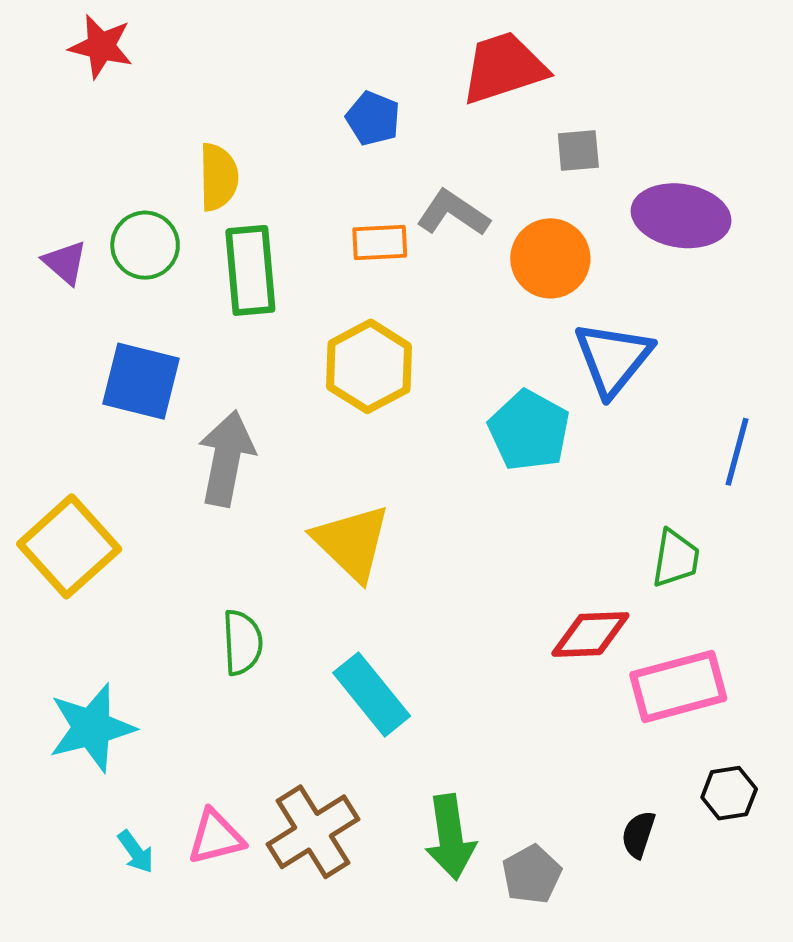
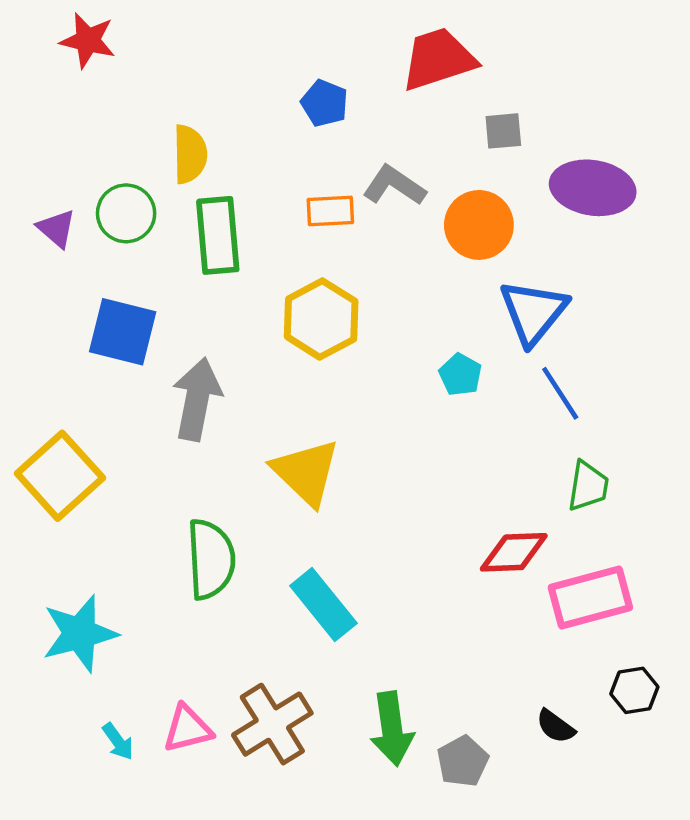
cyan pentagon: (529, 430) -> (460, 375), size x0.6
blue line: (737, 452) -> (560, 393), moved, turned -48
green semicircle: (242, 642) -> (211, 559), size x1.4
black semicircle: (638, 834) -> (556, 726), turned -72

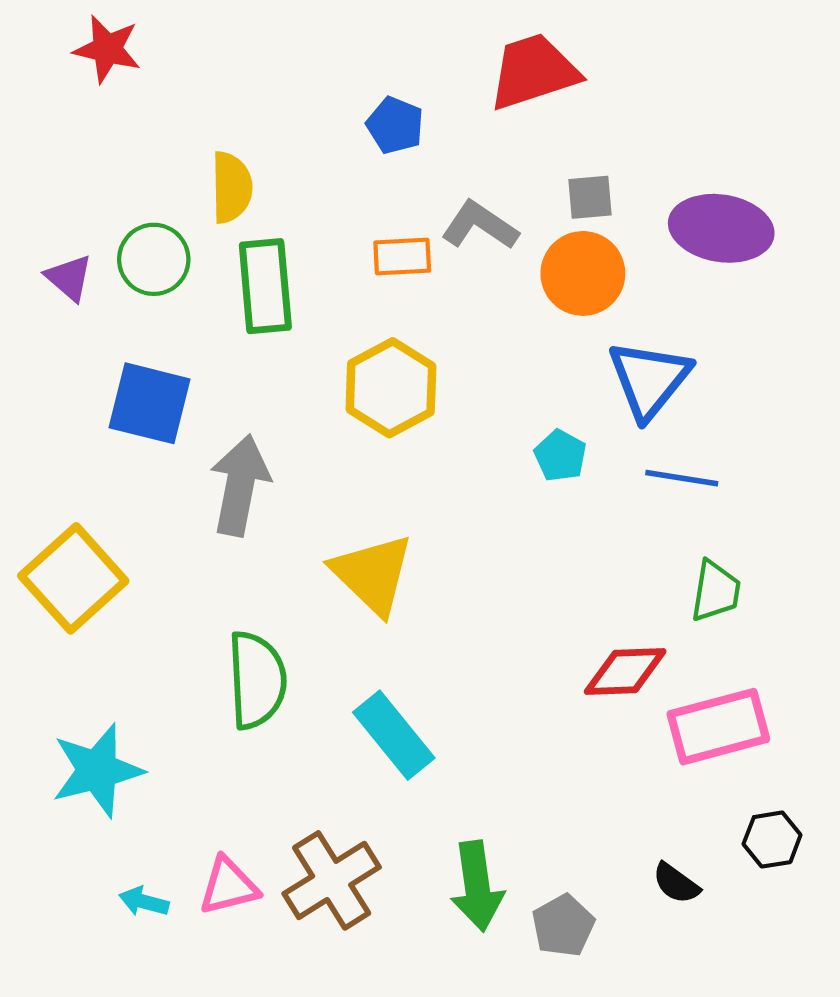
gray square: (503, 131) -> (590, 197), moved
blue line: (560, 393) -> (682, 478), turned -48
cyan arrow: (118, 741) -> (144, 902), turned 141

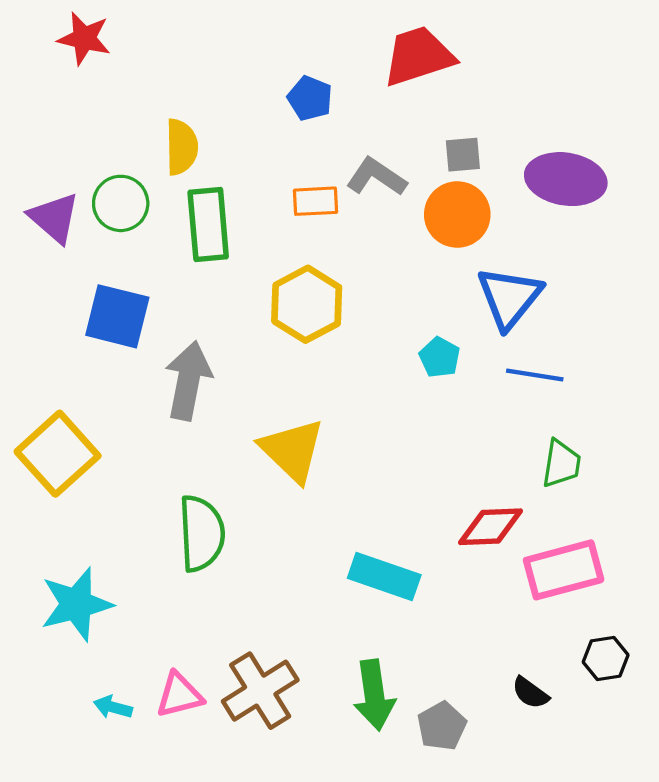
purple triangle: (69, 278) -> (54, 218), size x1.4
cyan rectangle: (394, 735) -> (384, 577), moved, turned -32

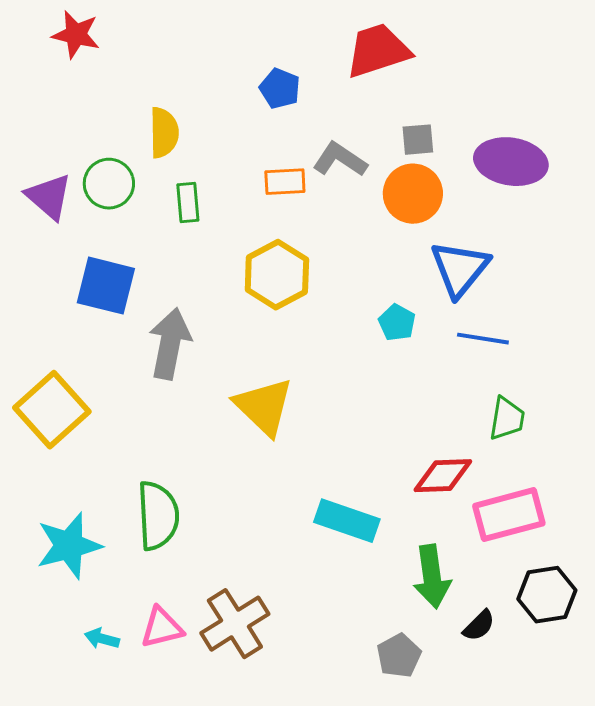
green rectangle: (208, 224) -> (188, 203), size x0.6
green semicircle: (201, 533) -> (158, 516), moved
black hexagon: (606, 658) -> (547, 595), size x1.4
black semicircle: (530, 693) -> (479, 626), turned -81
green arrow: (374, 695) -> (432, 577), moved

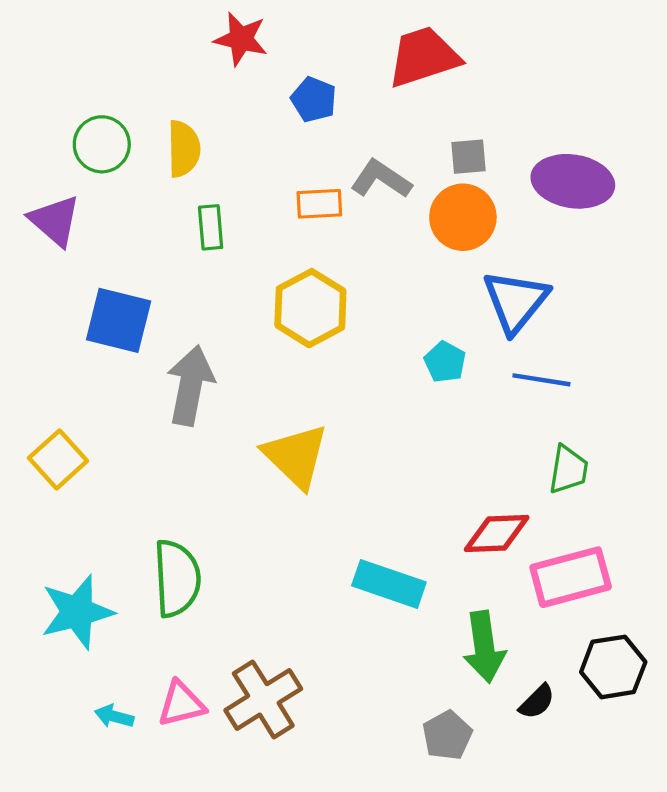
red star: (76, 35) -> (241, 39), moved
green circle: (109, 184) -> (102, 144), moved
yellow square: (52, 410) -> (58, 459), size x0.7

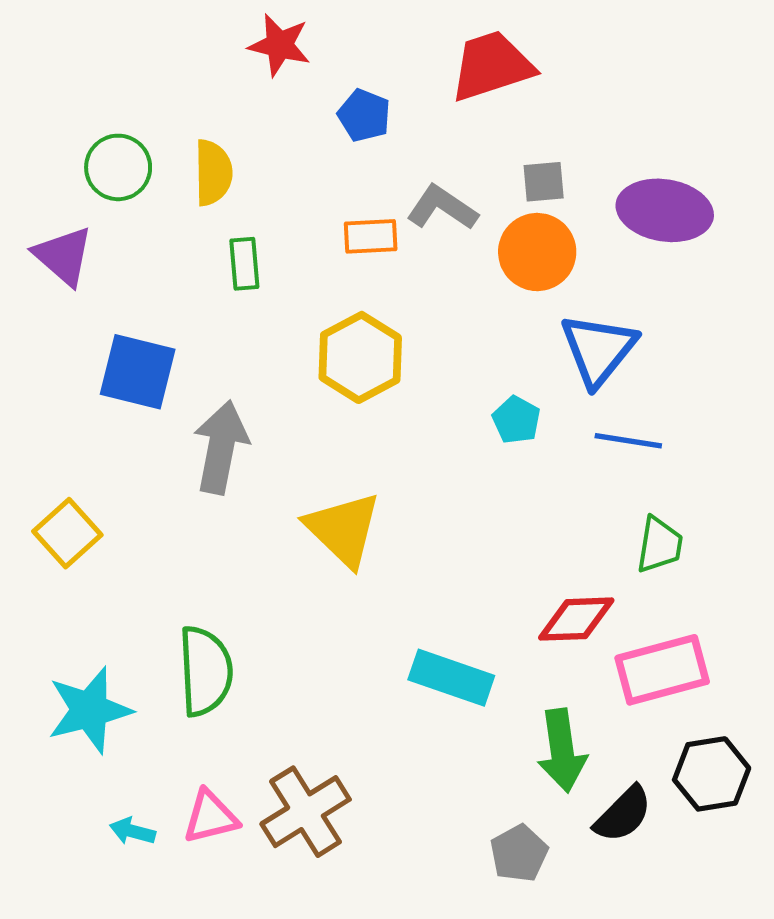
black semicircle: (537, 702) -> (623, 814), size x1.4

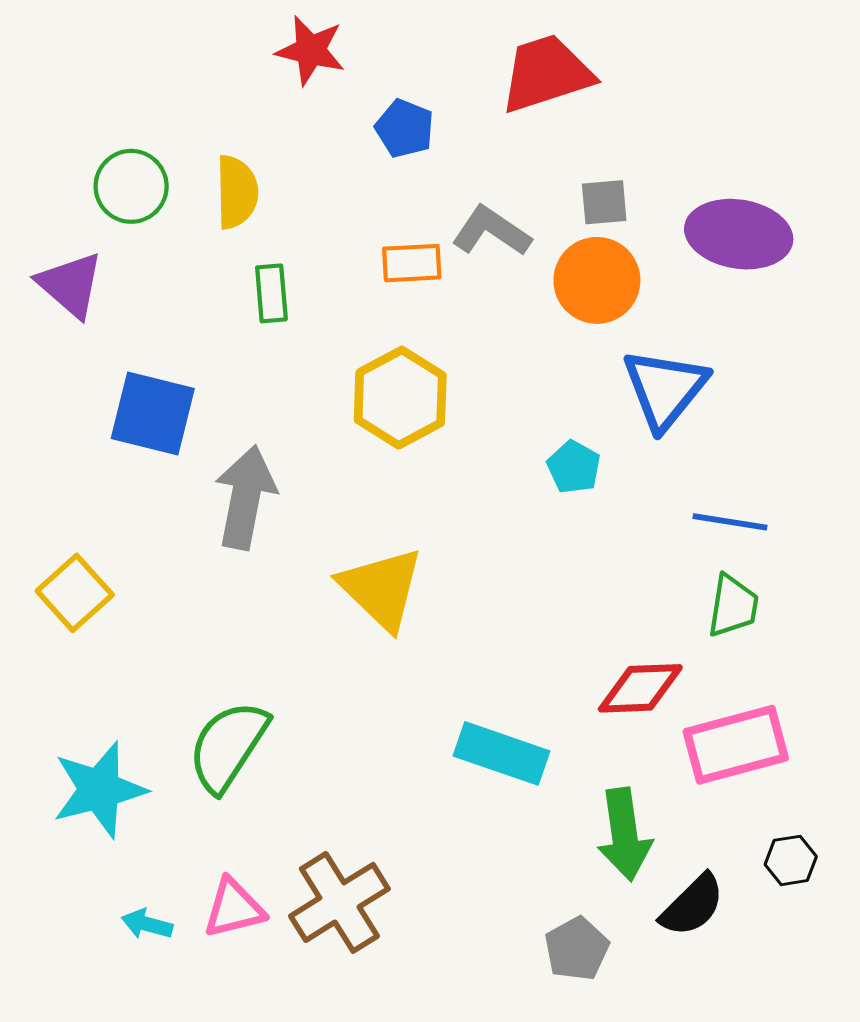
blue line: (628, 441) -> (730, 522), moved
green semicircle: (205, 671) -> (228, 746), turned -144
black hexagon: (712, 774) -> (791, 860), size x0.6

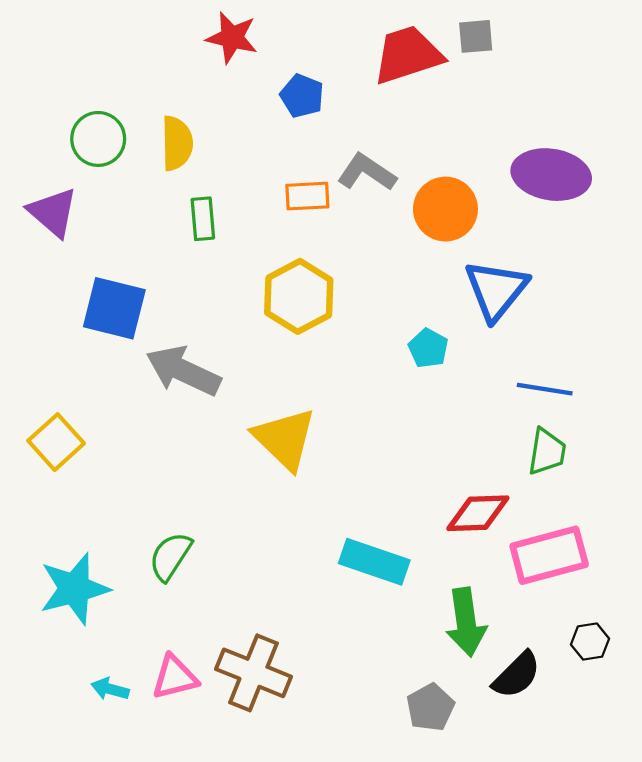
gray square: (604, 202) -> (476, 36), moved
gray arrow: (245, 497) -> (183, 371), turned -76
green semicircle: (228, 746) -> (170, 556), size x0.7
brown cross: (339, 902) -> (253, 673), turned -36

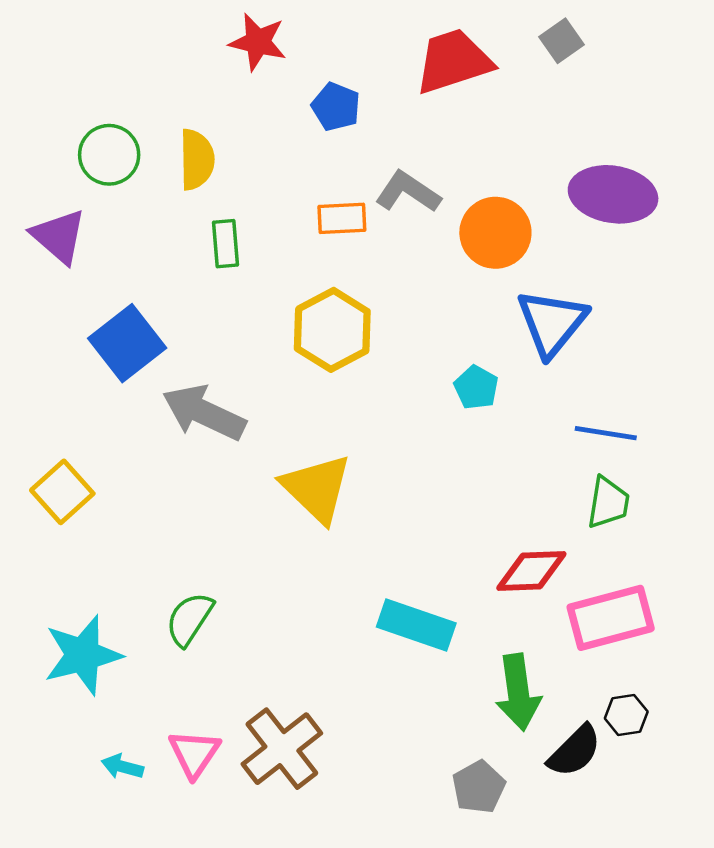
gray square: (476, 36) -> (561, 41), moved, turned -30
blue square: (114, 308) -> (127, 343), turned 38
black hexagon: (590, 642) -> (626, 715), moved
brown cross: (253, 673) -> (282, 749), turned 30
pink triangle: (175, 677) -> (194, 753), turned -42

